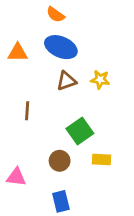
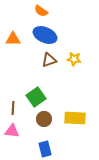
brown line: (27, 111) -> (13, 108), moved
green square: (80, 131) -> (36, 97), moved
yellow rectangle: (102, 159) -> (75, 118), size x1.5

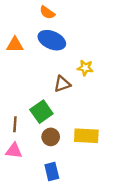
brown triangle: (49, 60) -> (62, 84), moved

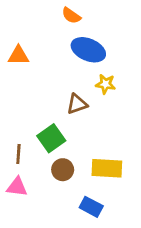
orange semicircle: (47, 13) -> (71, 16), moved
blue ellipse: (52, 40) -> (88, 50), moved
blue rectangle: (52, 171) -> (91, 207), moved, turned -48

